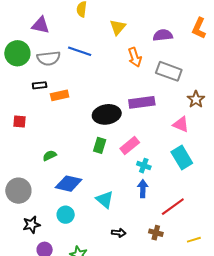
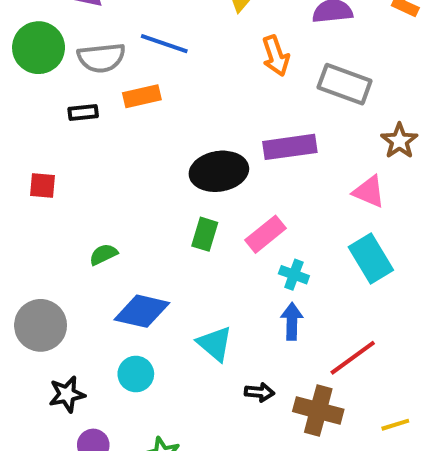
orange rectangle: (60, 95) -> (142, 96), moved
black arrow: (119, 233) -> (259, 392), moved
brown cross: (156, 233) -> (318, 410), size x1.6

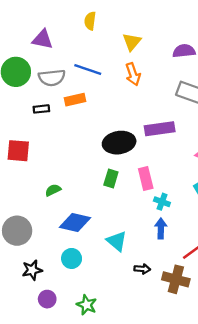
orange arrow: (276, 56) -> (133, 74), moved
red square: (43, 185) -> (18, 151), size x1.5
pink rectangle: (266, 234) -> (146, 179), turned -65

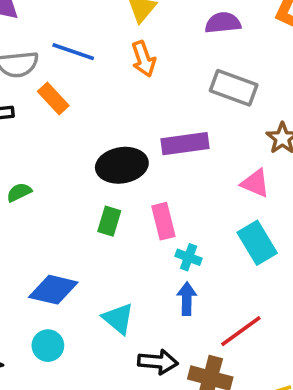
orange rectangle: (75, 100) -> (53, 99), turned 60
green semicircle: (53, 190) -> (19, 192), moved
black arrow: (142, 269) -> (158, 362), size x1.5

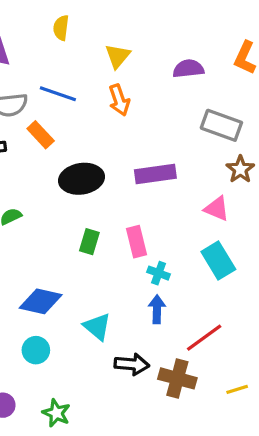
gray rectangle: (234, 88) -> (221, 125), moved
black ellipse: (122, 165) -> (81, 179), moved

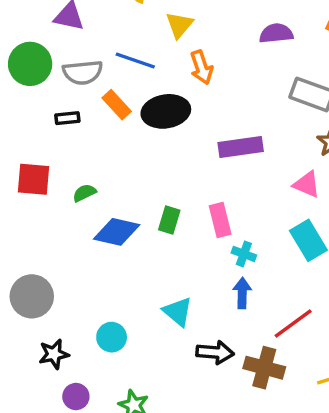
yellow triangle: (118, 56) -> (179, 25), moved
black ellipse: (81, 179) -> (166, 111), moved
blue diamond: (41, 301) -> (117, 232), moved

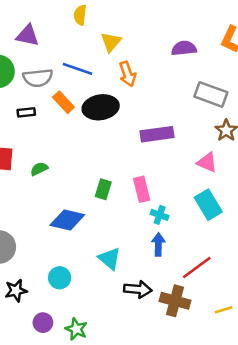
blue diamond: (117, 232) -> (67, 220), moved
purple circle: (76, 397) -> (43, 323), moved

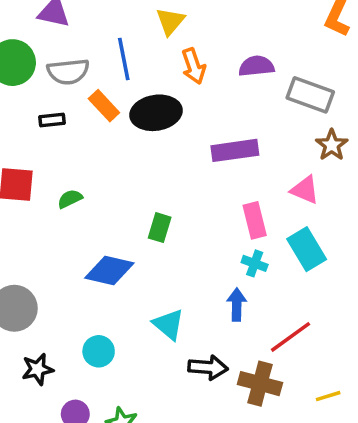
purple semicircle: (184, 48) -> (256, 66), moved
blue line: (78, 69) -> (124, 59), turned 60
pink rectangle: (142, 189) -> (255, 220), moved
cyan cross: (160, 215) -> (255, 263), moved

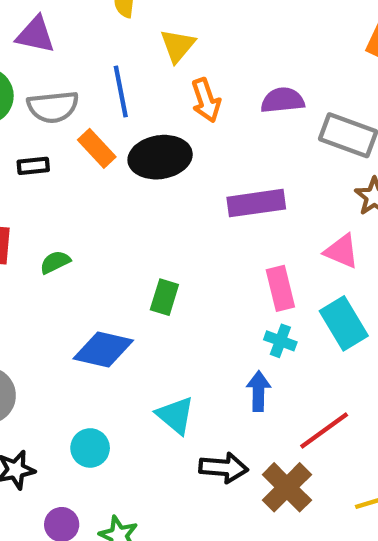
brown cross: (260, 384) -> (287, 487), turned 30

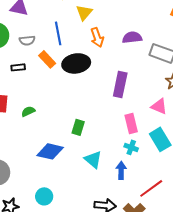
gray semicircle: (53, 107) -> (27, 40), size x0.7
purple rectangle: (256, 203) -> (120, 84), turned -70
cyan triangle: (175, 415) -> (93, 159), moved

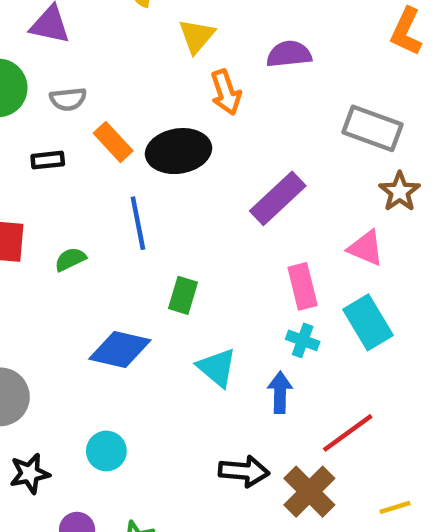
blue line: (58, 33) -> (138, 223), moved
purple semicircle: (132, 37) -> (289, 54), moved
purple rectangle: (120, 84) -> (278, 198), turned 35

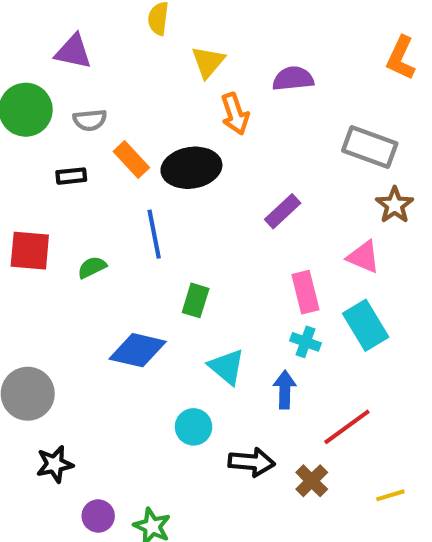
purple rectangle: (278, 198) -> (283, 211), size x0.7
cyan circle: (106, 451) -> (194, 427), moved
brown cross: (309, 492) -> (312, 481), size x0.7

